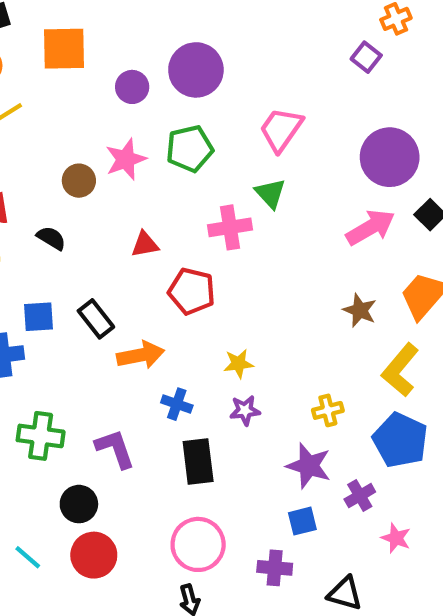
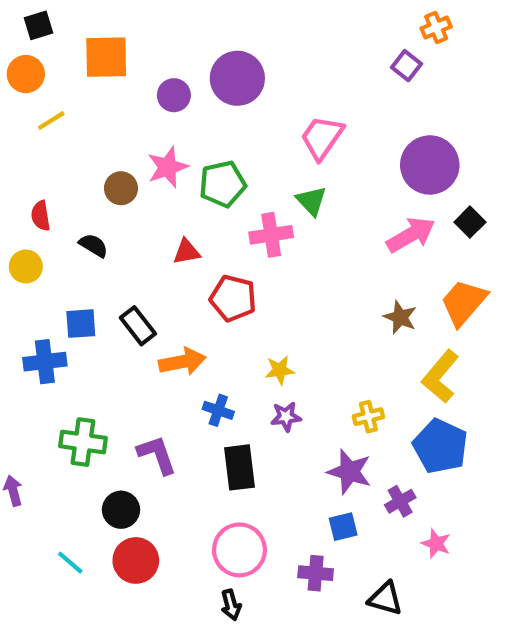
green pentagon: (190, 149) -> (223, 184), moved

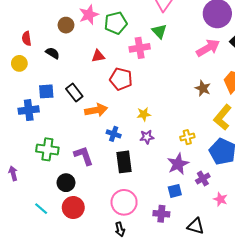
purple star: (349, 472) -> (178, 164), turned 30

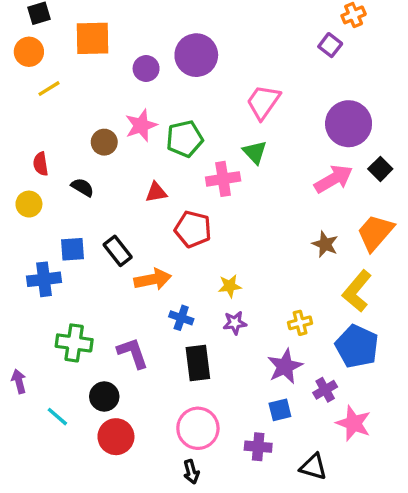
pink star: (220, 199) -> (354, 423), size x1.5
cyan line: (41, 209) -> (57, 417), moved

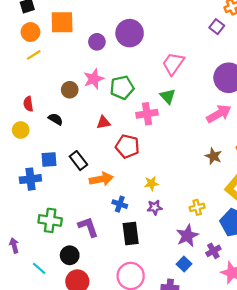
orange circle: (29, 52) -> (30, 32), moved
blue square: (280, 410) -> (184, 264), turned -32

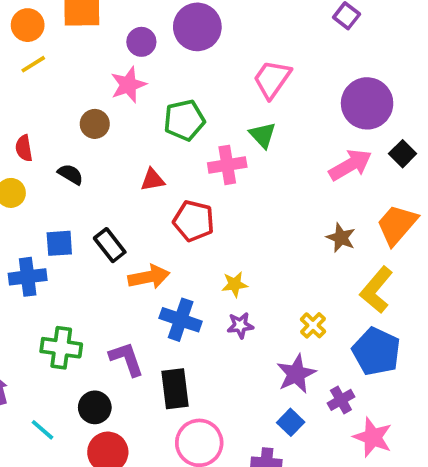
pink star: (94, 79) -> (128, 85), moved
blue cross: (120, 204) -> (181, 320), size x1.5
yellow cross: (197, 207) -> (313, 325), turned -32
black rectangle: (131, 233) -> (175, 389), moved

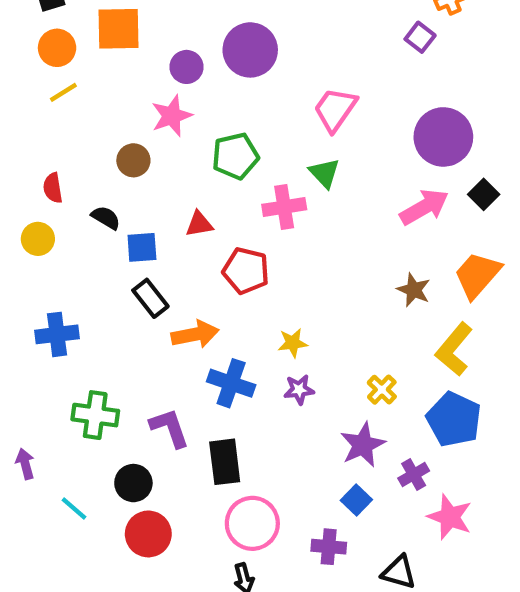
blue square: (59, 243) -> (142, 247), moved

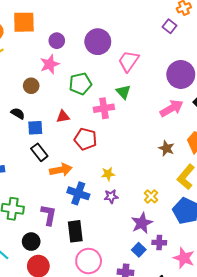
purple circle: (250, 50) -> (98, 42), moved
purple L-shape: (170, 428) -> (49, 215), turned 30
purple cross: (414, 475) -> (159, 243), moved, turned 32

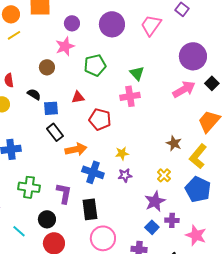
pink trapezoid: (129, 61) -> (151, 25), moved
pink cross: (104, 108) -> (130, 96), moved
brown star: (166, 148) -> (174, 143), moved

